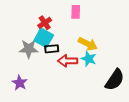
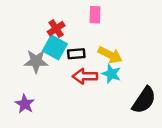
black rectangle: (52, 49) -> (76, 54), moved

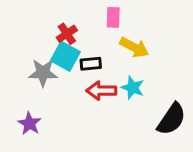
yellow arrow: (110, 55) -> (134, 47), moved

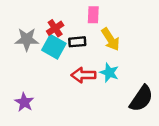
yellow arrow: (134, 47) -> (111, 39), turned 30
black rectangle: (91, 64) -> (77, 42), moved
gray star: (43, 73) -> (27, 39), moved

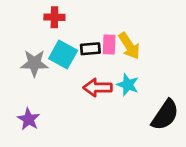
pink rectangle: (93, 15) -> (109, 44), moved
red cross: (55, 28) -> (54, 17), moved, turned 35
gray star: (27, 39) -> (34, 63), moved

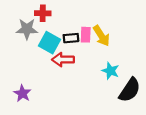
gray star: (34, 63) -> (27, 29), moved
cyan star: (128, 85) -> (110, 71), moved
red arrow: (98, 88) -> (63, 60), moved

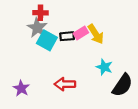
gray star: (27, 29) -> (37, 28), moved, turned 30
pink rectangle: (86, 35) -> (81, 33), turned 56
red arrow: (63, 60) -> (65, 84), moved

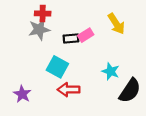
gray star: (37, 28) -> (39, 29), turned 30
yellow arrow: (96, 34) -> (116, 24), moved
cyan square: (47, 40) -> (57, 67), moved

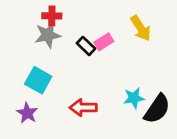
black rectangle: (71, 39) -> (86, 46), turned 49
cyan square: (57, 67) -> (38, 80), moved
cyan star: (111, 71) -> (134, 98), moved, turned -30

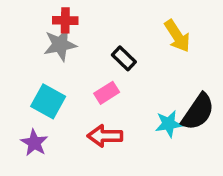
pink rectangle: (104, 42) -> (107, 93), moved
black rectangle: (86, 46) -> (124, 58), moved
black semicircle: (157, 109) -> (198, 112), moved

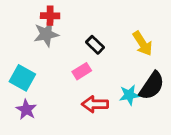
yellow arrow: (177, 36) -> (143, 43), moved
cyan square: (48, 101) -> (22, 78), moved
red arrow: (105, 136) -> (95, 104), moved

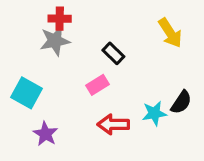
yellow arrow: (143, 43) -> (170, 33), moved
black semicircle: (152, 86) -> (181, 102), size x0.7
purple star: (26, 110) -> (45, 134), moved

